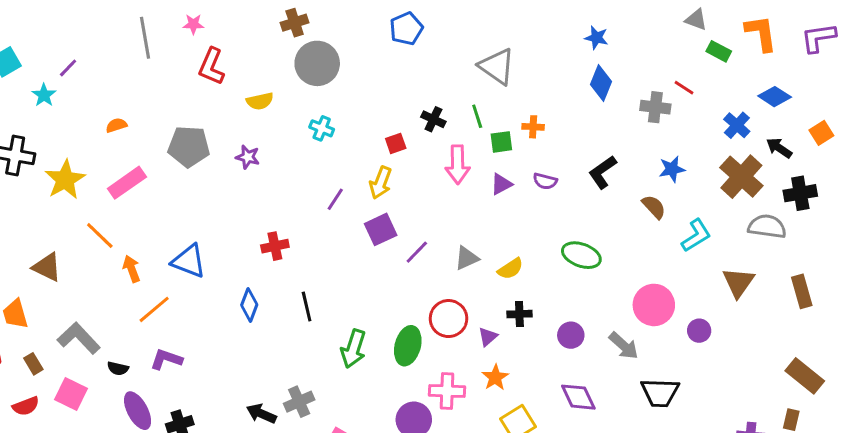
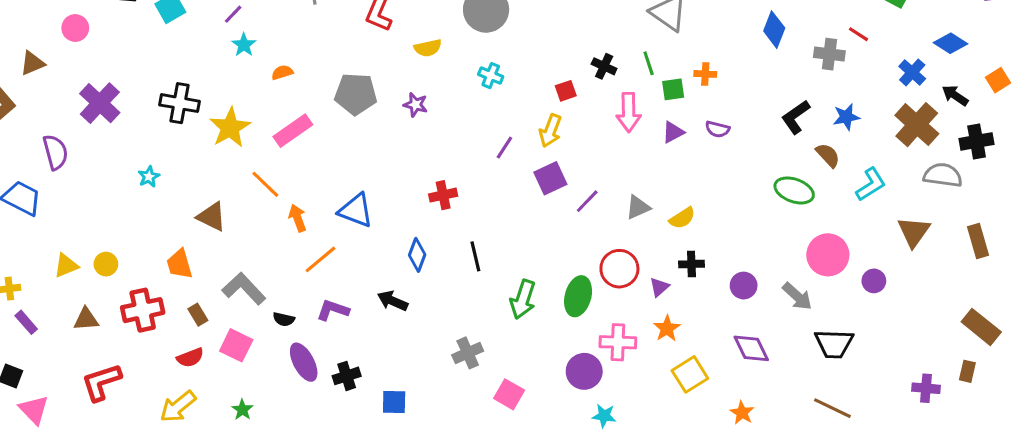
cyan star: (44, 95) -> (244, 45), moved
black L-shape: (603, 172) -> (796, 117), moved
green ellipse: (581, 255) -> (794, 190), moved
black arrow: (261, 414) -> (393, 301), moved

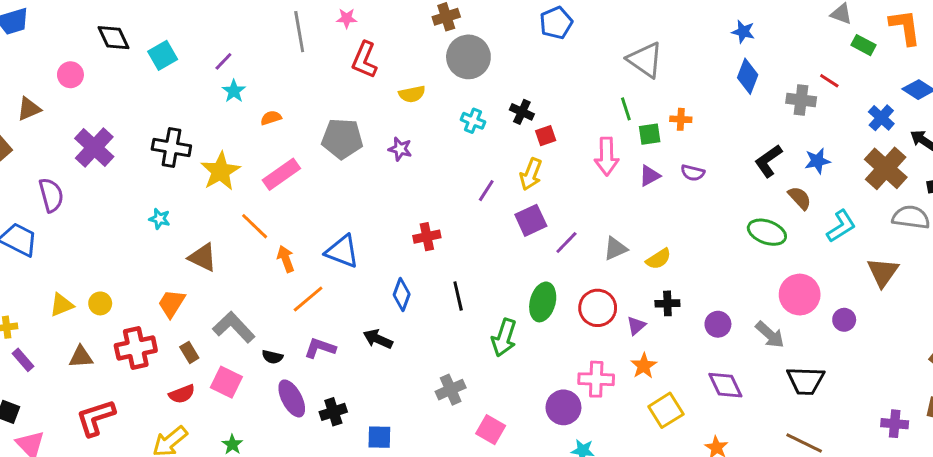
black cross: (604, 66) -> (522, 112), moved
cyan star: (149, 177) -> (160, 219), moved, turned -30
orange trapezoid: (179, 264) -> (171, 303), turned 48
green ellipse: (578, 296) -> (543, 302), moved

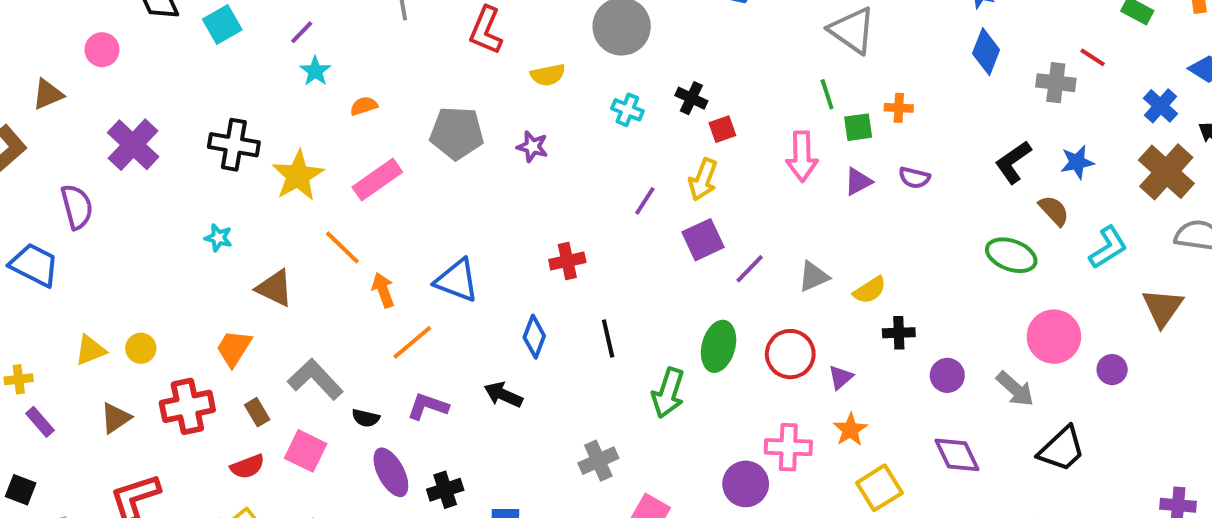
black cross: (667, 303) -> (899, 333), moved
brown triangle: (81, 357) -> (116, 418), turned -30
black trapezoid: (806, 381) -> (1062, 449), turned -45

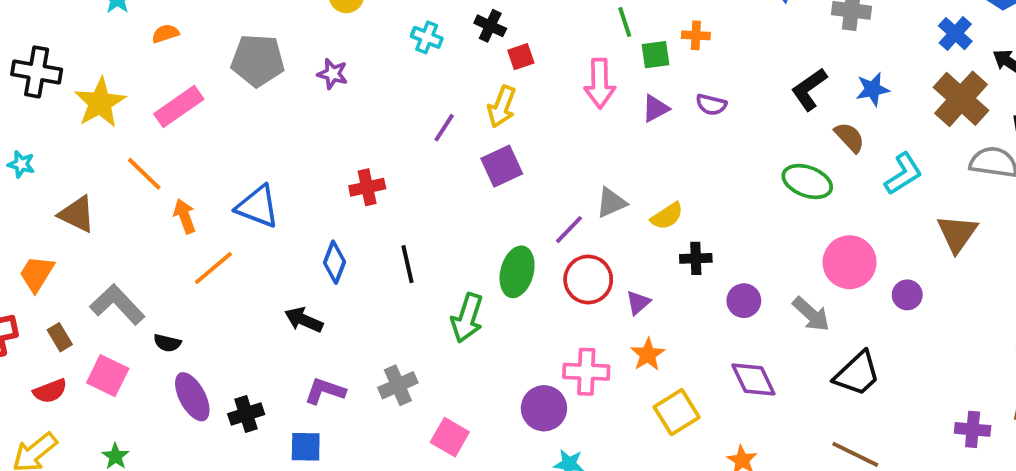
purple line: (750, 269) -> (569, 230), moved
purple L-shape: (428, 406) -> (325, 391), moved

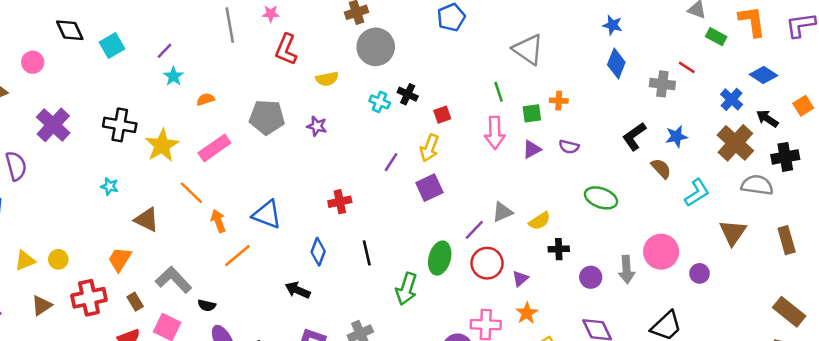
green line: (625, 22) -> (499, 92), moved
black cross: (490, 26) -> (408, 94), moved
green ellipse: (807, 181) -> (601, 198), moved
gray arrow: (811, 314) -> (627, 270), moved, turned 44

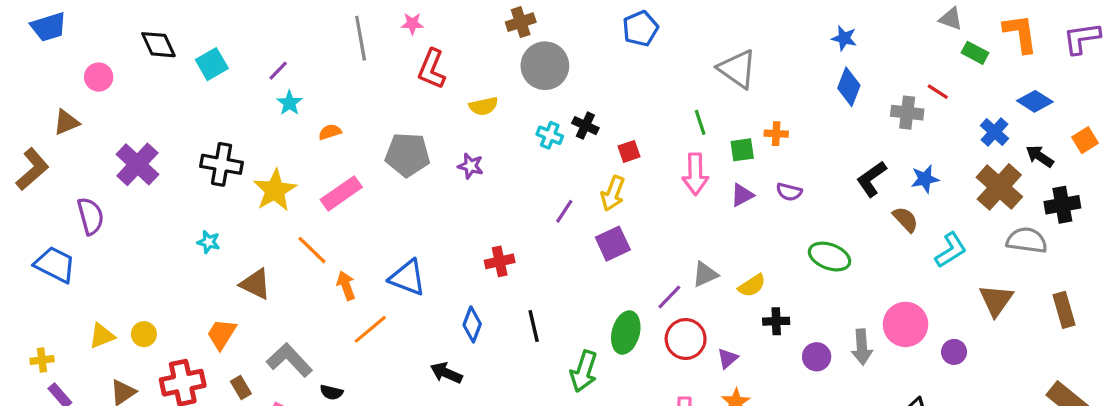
pink circle: (33, 62) -> (99, 77), moved

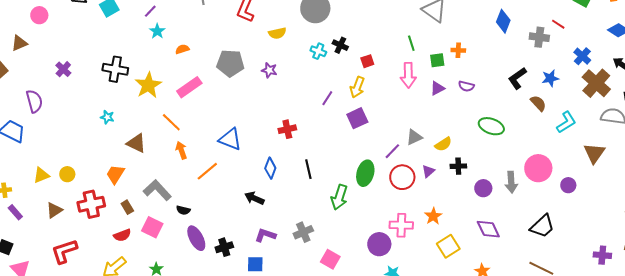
blue cross: (994, 132) -> (582, 56), moved
purple cross: (137, 164) -> (63, 69), size x0.6
orange arrow: (346, 286) -> (181, 150), moved
purple triangle: (728, 358) -> (428, 171), moved

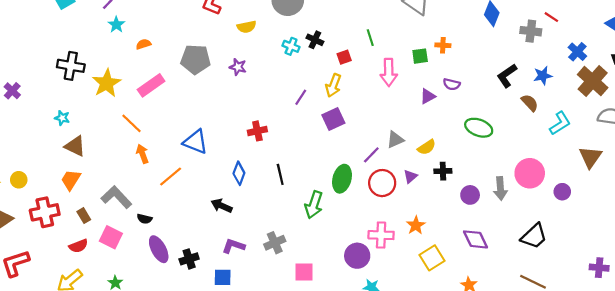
green line: (411, 43) -> (370, 38), moved
purple cross: (63, 69) -> (12, 91), moved
purple triangle: (437, 88) -> (428, 96), moved
brown triangle: (136, 143) -> (75, 146), moved
pink square: (330, 259) -> (304, 272), turned -30

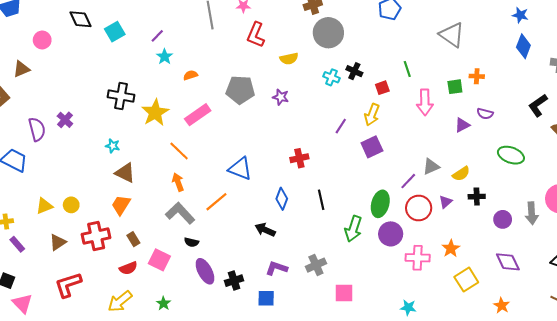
orange arrow: (142, 154) -> (178, 182), moved
gray L-shape: (116, 197) -> (180, 213), moved
purple circle: (357, 256) -> (391, 234), moved

